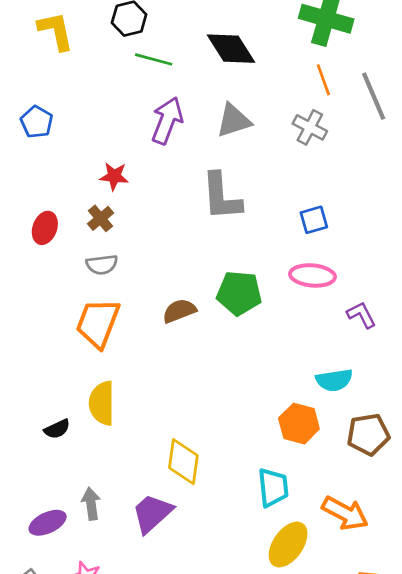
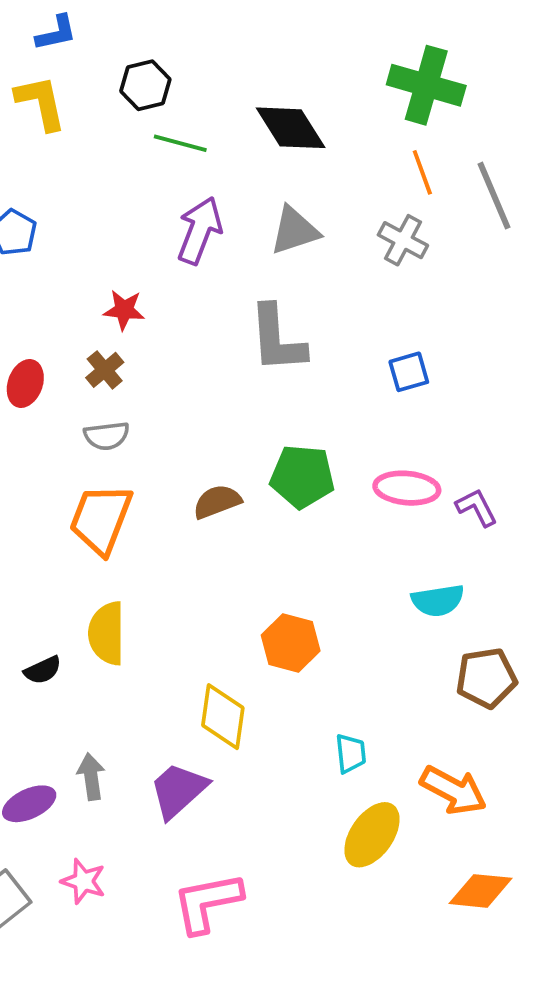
pink ellipse: (312, 275) -> (407, 488), moved
orange hexagon: (299, 424) -> (291, 643), moved
cyan trapezoid: (273, 487) -> (351, 753), size x0.7

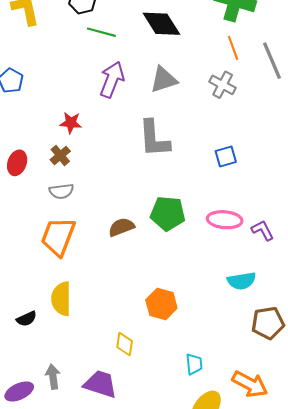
yellow diamond: (223, 717) -> (125, 344), size x0.7
purple trapezoid: (178, 790) -> (100, 384), turned 60

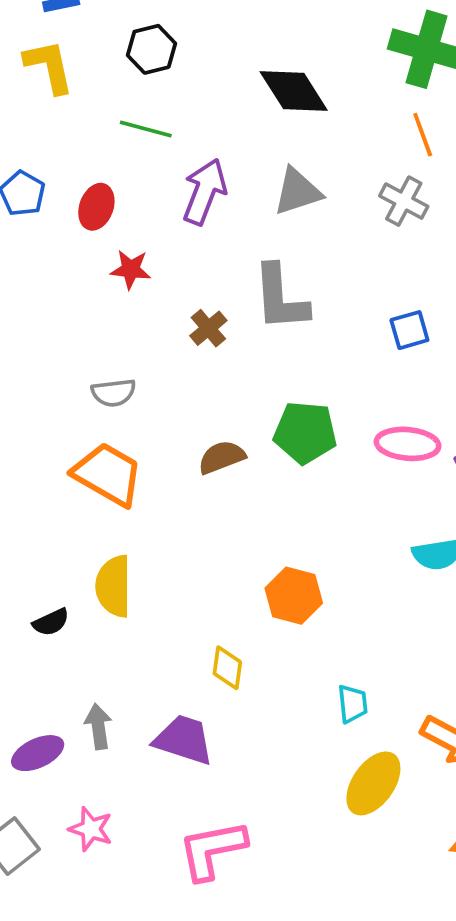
green line: (101, 32) -> (146, 129), moved
brown cross: (60, 155) -> (208, 328), moved
red ellipse: (17, 163) -> (96, 207), moved
orange trapezoid: (58, 237) -> (108, 474), turned 99

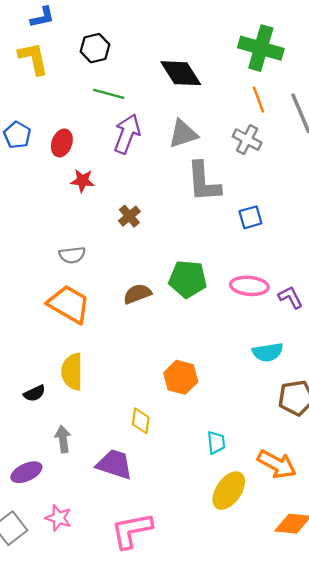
green line: (146, 129) -> (109, 94), moved
gray L-shape: (280, 298) -> (204, 182), moved
gray arrow: (98, 727) -> (63, 439), moved

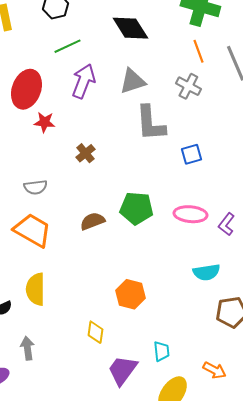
green line: (109, 94) -> (67, 46), turned -40
red ellipse: (62, 143) -> (26, 89), size x1.6
purple L-shape: (291, 297) -> (226, 224), turned -115
purple trapezoid: (114, 464) -> (122, 370), moved, turned -72
orange arrow: (277, 464) -> (214, 370), size x0.7

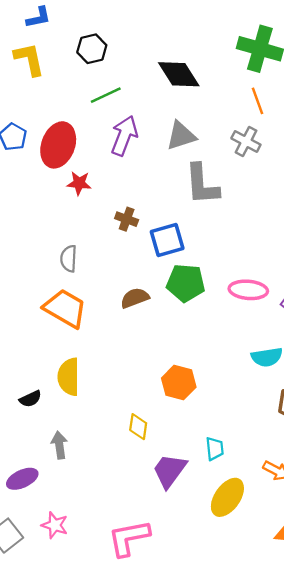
brown cross: (85, 153) -> (127, 219), turned -30
blue square: (191, 154) -> (167, 240), moved, size x1.4
gray semicircle: (35, 187) -> (69, 259), turned 100

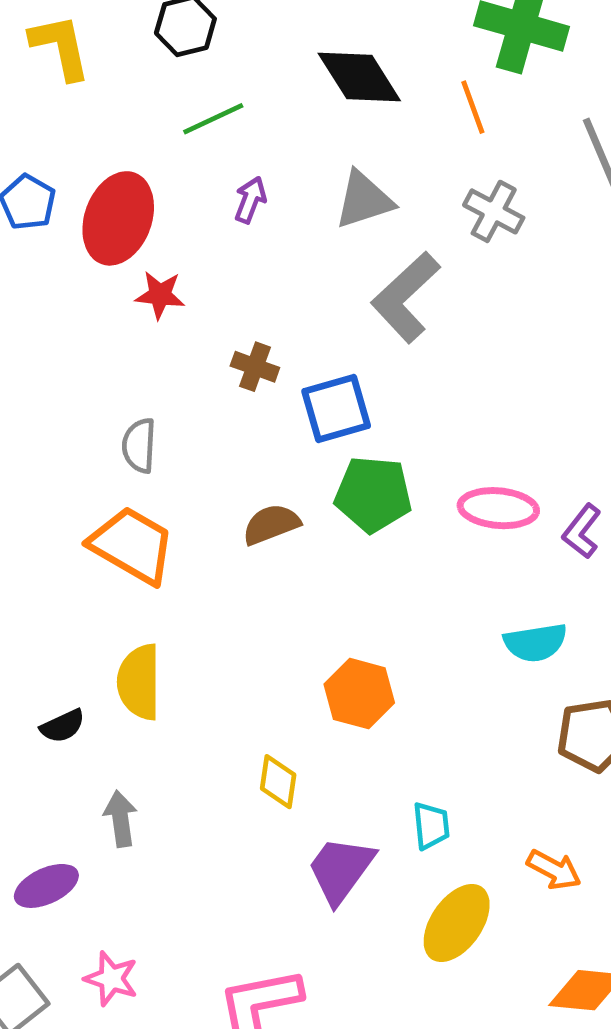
orange line: (258, 101) -> (473, 107), moved
purple arrow: (124, 136) -> (250, 200), size x0.6
gray L-shape: (202, 184) -> (406, 297), turned 51

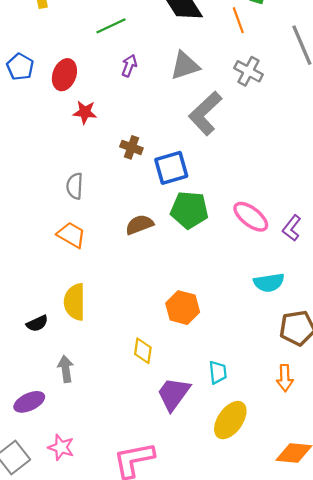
red ellipse: (118, 218) -> (64, 75), size x0.7
pink ellipse: (498, 508) -> (251, 217), turned 33
orange trapezoid: (132, 545) -> (71, 235), size x0.7
orange arrow: (554, 870) -> (285, 378), moved, turned 60

